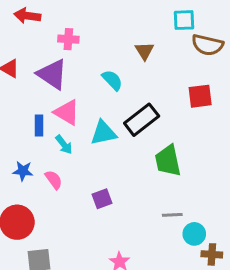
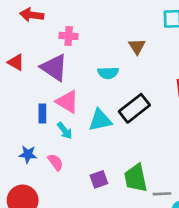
cyan semicircle: (112, 80) -> (108, 73), turned 132
green trapezoid: (168, 161) -> (136, 178), moved

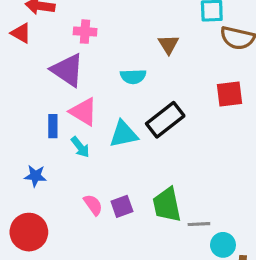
red triangle: (16, 62) -> (21, 33), moved
pink semicircle: (55, 162) -> (93, 205), moved

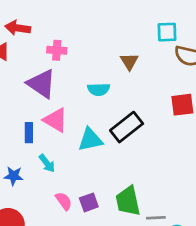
cyan arrow: (80, 147) -> (47, 163), moved

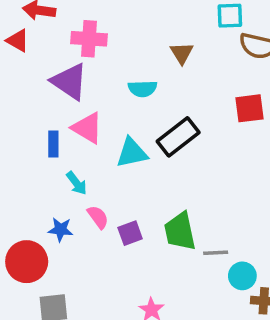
pink cross: (57, 50) -> (89, 39), size x1.4
blue star: (13, 176) -> (61, 230), moved
pink semicircle: (64, 201) -> (98, 217), moved

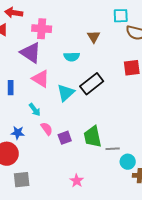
blue rectangle: (53, 144) -> (11, 88), moved
cyan triangle: (132, 153) -> (66, 93), turned -30
blue star: (61, 230) -> (18, 133), moved

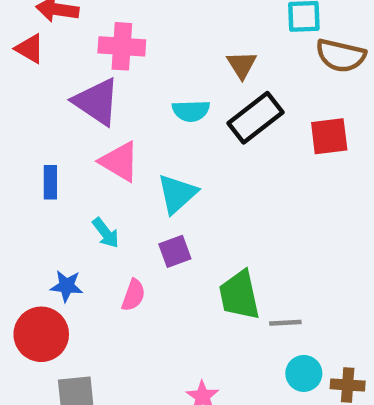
black rectangle: (92, 84) -> (255, 118), moved
pink semicircle: (47, 129) -> (133, 295), moved, turned 56
purple square: (65, 138) -> (175, 251), moved
cyan circle: (128, 162) -> (304, 373), moved

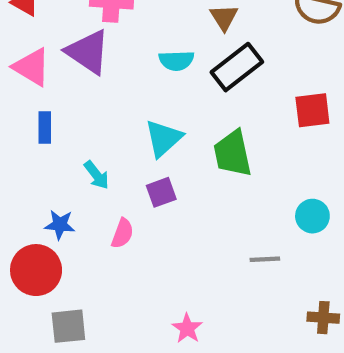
red square: (329, 136) -> (312, 110), moved
pink triangle: (120, 162) -> (32, 67), moved
green trapezoid: (239, 295) -> (233, 153), moved
cyan circle: (304, 373) -> (312, 216), moved

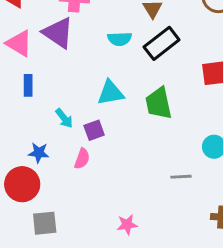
cyan triangle: (163, 138) -> (111, 93), turned 32
purple square: (161, 192) -> (94, 130), moved
pink star: (187, 328) -> (127, 225), turned 30

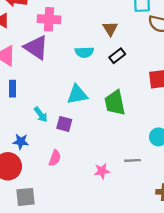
black rectangle: (162, 43) -> (117, 56), size x0.6
purple square: (94, 130) -> (64, 124), turned 35
pink semicircle: (82, 159) -> (55, 158), moved
pink star: (127, 225) -> (102, 171), moved

